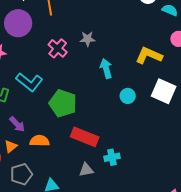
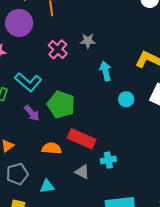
purple arrow: (17, 124) -> (32, 113), moved
orange semicircle: (40, 141) -> (52, 148), moved
gray triangle: (86, 170) -> (82, 172), turned 35

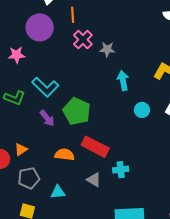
pink cross: (58, 49) -> (83, 40), moved

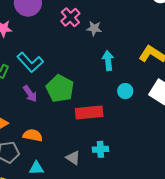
red rectangle: (95, 147) -> (89, 113), moved, turned -36
orange semicircle: (65, 155) -> (33, 135), moved

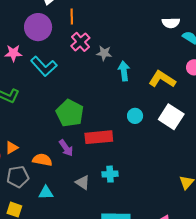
cyan arrow: (108, 61) -> (124, 71), moved
cyan L-shape: (30, 62) -> (44, 66), moved
purple arrow: (30, 94) -> (66, 148), moved

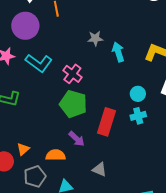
pink cross: (80, 42) -> (72, 74), moved
red rectangle: (99, 137) -> (107, 122), turned -56
cyan cross: (110, 174) -> (138, 116), moved

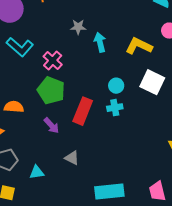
orange semicircle: (56, 155) -> (14, 107), moved

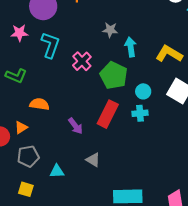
cyan L-shape: (20, 47) -> (50, 45), turned -116
green pentagon: (51, 90) -> (114, 75), moved

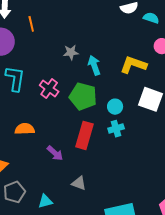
orange semicircle: (39, 104) -> (25, 129), moved

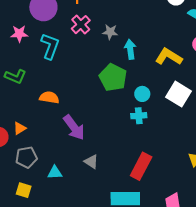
pink cross: (49, 88) -> (81, 25), moved
red rectangle: (85, 135) -> (141, 166), moved
purple arrow: (55, 153) -> (74, 127), size x1.5

